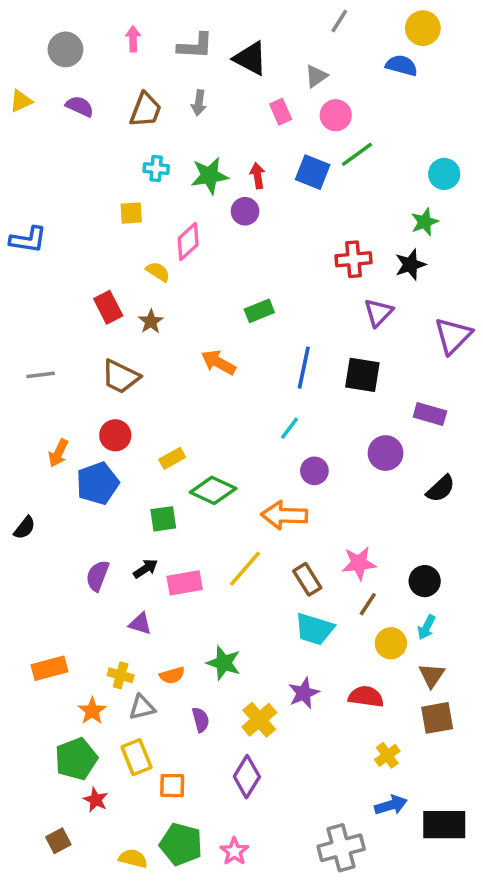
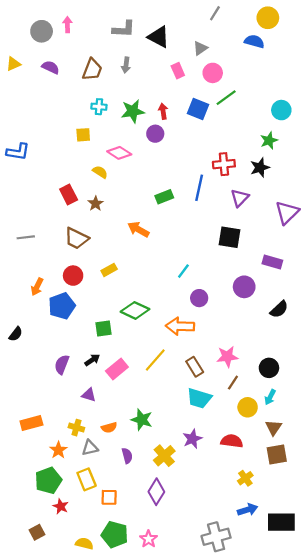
pink arrow: (133, 39) -> (67, 25), moved
pink diamond: (188, 241) -> (119, 153), turned 75
blue line: (304, 368) -> (199, 188), moved
yellow rectangle: (172, 458) -> (109, 270), moved
pink rectangle: (185, 583) -> (117, 369), turned -30

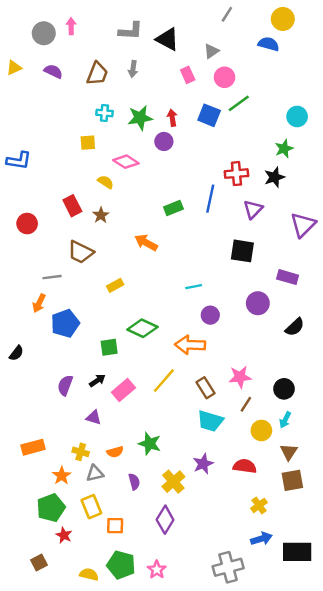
gray line: (26, 237) -> (52, 277), moved
cyan line: (183, 271) -> (194, 287), turned 42
red circle: (73, 276) -> (27, 224), moved

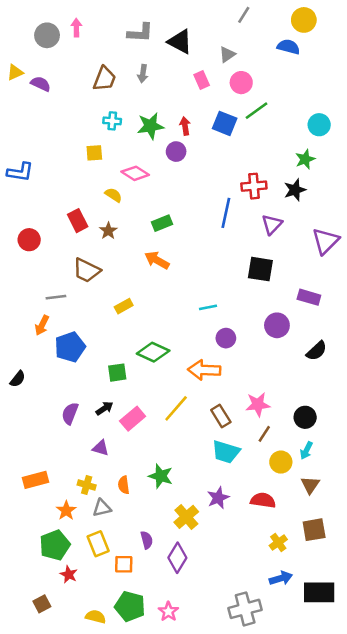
purple semicircle: (53, 71) -> (41, 84), moved
green rectangle: (173, 208) -> (162, 223), moved
orange semicircle: (115, 452) -> (124, 485), turned 98
brown square: (292, 480) -> (314, 530), moved
purple semicircle: (134, 482) -> (147, 540), moved

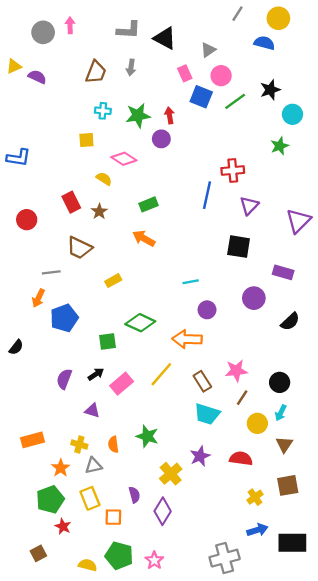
gray line: (244, 15) -> (237, 14), moved
blue square: (225, 123) -> (201, 97), moved
black star: (295, 190) -> (270, 90), moved

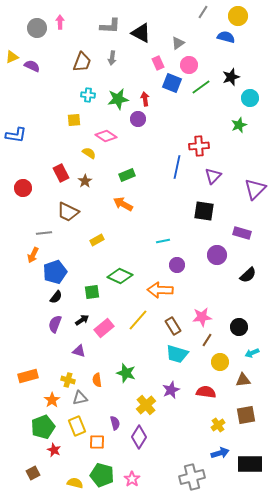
black semicircle: (16, 347) -> (56, 297), moved
cyan arrow: (281, 413) -> (252, 353), moved, turned 40
brown triangle: (284, 444) -> (243, 380), turned 49

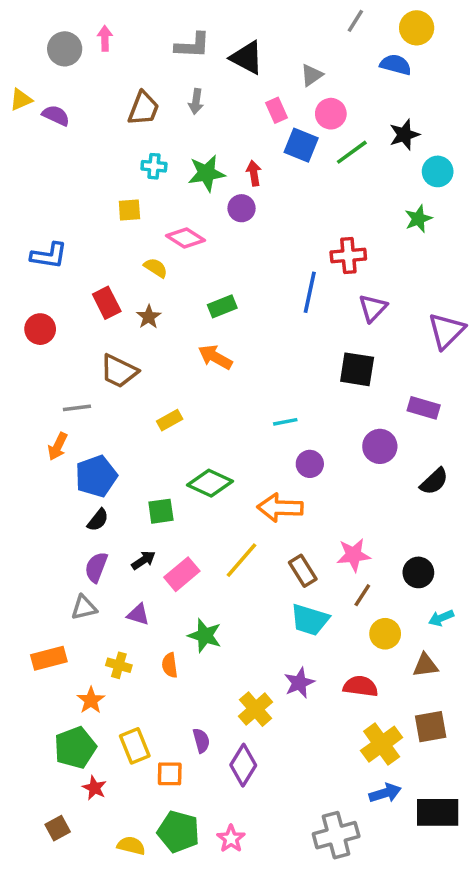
blue L-shape: (16, 135) -> (49, 256), moved
green star: (126, 373) -> (205, 636), moved
gray triangle: (80, 398) -> (84, 607), moved
yellow cross: (218, 425) -> (382, 744), size x1.6

